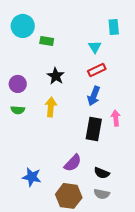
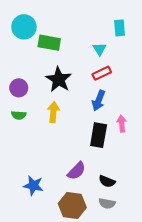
green rectangle: (47, 41) -> (49, 43), size x1.5
black star: (56, 76) -> (59, 79), size x1.4

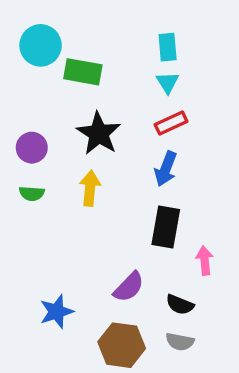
cyan rectangle: (120, 28) -> (168, 47), moved
pink arrow: (122, 124) -> (205, 261), moved
blue star: (33, 186) -> (56, 312), turned -30

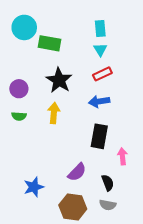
blue arrow: (166, 169) -> (99, 101), turned 60
black semicircle: (180, 305) -> (108, 183), turned -133

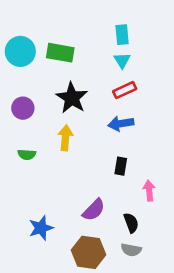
cyan circle: (24, 27) -> (20, 51), moved
green semicircle: (19, 116) -> (27, 154), moved
black rectangle: (99, 136) -> (121, 166), size x0.6

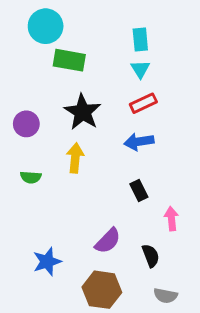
cyan circle: (20, 51) -> (46, 26), moved
black rectangle: (121, 166) -> (139, 191), turned -36
gray semicircle: (131, 250) -> (165, 296), moved

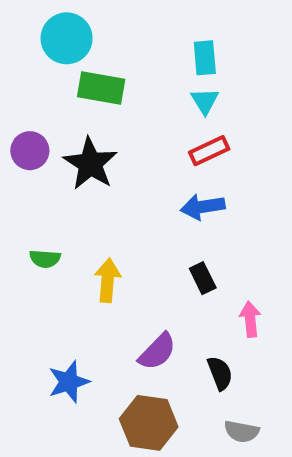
black star: (83, 112) -> (90, 164), moved
purple circle: (26, 124) -> (30, 151), moved
yellow arrow: (75, 158) -> (108, 280), moved

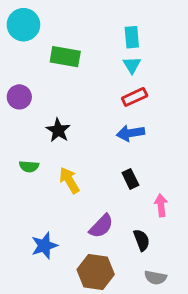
cyan circle: (67, 38) -> (23, 25), moved
black star: (90, 164) -> (58, 130), moved, size x0.7
yellow arrow: (108, 280) -> (69, 180), turned -36

